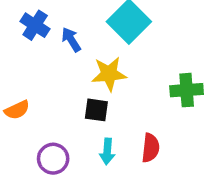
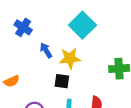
blue arrow: (71, 40) -> (46, 50), moved

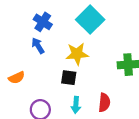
blue cross: (23, 27) -> (43, 22), moved
blue arrow: (46, 50) -> (38, 46), moved

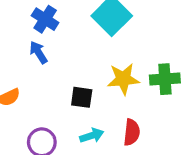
yellow star: (77, 54) -> (123, 79), moved
cyan arrow: (76, 105) -> (92, 136), turned -112

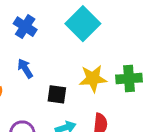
blue arrow: (38, 52) -> (25, 68), moved

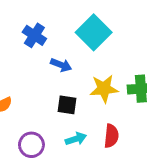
blue arrow: (25, 68) -> (61, 65), moved, turned 144

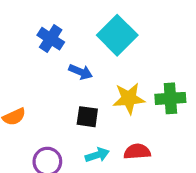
red semicircle: (111, 136) -> (137, 152), turned -100

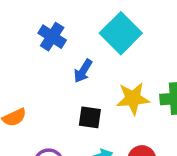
blue arrow: (81, 72) -> (83, 71), turned 100

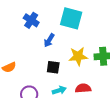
cyan square: (121, 33) -> (71, 18), turned -30

